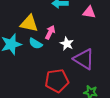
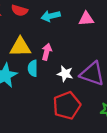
cyan semicircle: (36, 44) -> (33, 68), turned 72
white star: (67, 44) -> (65, 74), moved

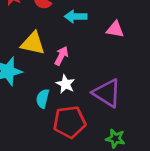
cyan semicircle: (33, 68) -> (43, 99), moved
white star: (65, 74) -> (65, 84), moved

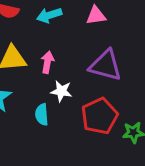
purple triangle: (107, 93) -> (106, 65), moved
red pentagon: (69, 122) -> (100, 116), moved

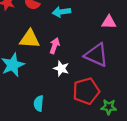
pink triangle: (96, 15) -> (109, 22), moved
cyan semicircle: (42, 114) -> (39, 103), moved

